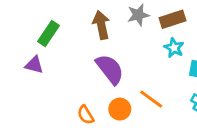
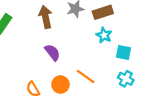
purple semicircle: (110, 69) -> (52, 52), size x0.7

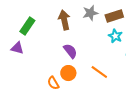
orange circle: (60, 85) -> (68, 73), moved

